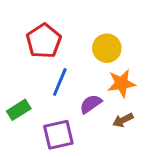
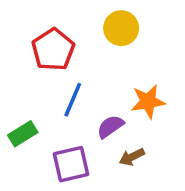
yellow circle: (107, 48) -> (121, 28), moved
brown arrow: (123, 120) -> (132, 157), moved

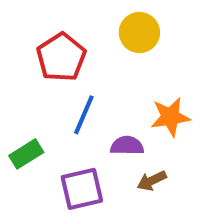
purple semicircle: (110, 127) -> (127, 146), turned 36

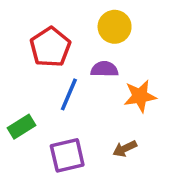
purple semicircle: (127, 146) -> (104, 69), moved

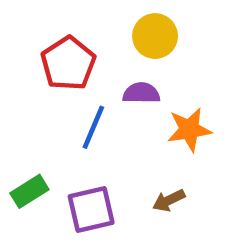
green rectangle: (22, 127) -> (29, 191), moved

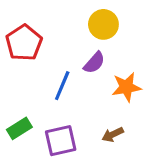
red pentagon: (68, 63) -> (24, 43), moved
purple semicircle: (141, 93) -> (94, 63), turned 130

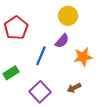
green rectangle: (19, 128) -> (11, 73), moved
purple square: (61, 141) -> (40, 92), turned -30

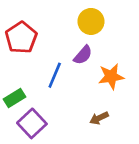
purple square: (40, 92) -> (32, 123), moved

